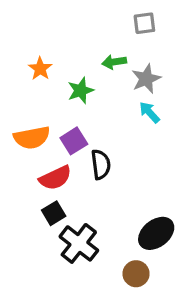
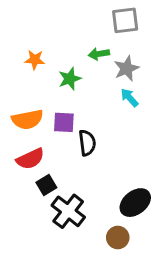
gray square: (144, 23) -> (125, 20), size x1.4
orange star: (40, 69) -> (35, 60), turned -30
purple square: (74, 141) -> (64, 122), turned 35
red semicircle: (55, 178) -> (30, 159), moved

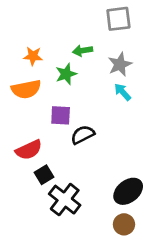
green arrow: (99, 54) -> (83, 51), moved
orange semicircle: (27, 119) -> (26, 89), moved
black semicircle: (87, 143) -> (83, 135), turned -110
brown circle: (118, 238) -> (124, 224), moved

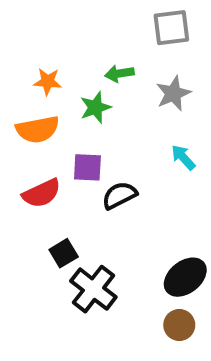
cyan arrow: (123, 92) -> (183, 157), moved
red semicircle: (29, 150) -> (42, 193), moved

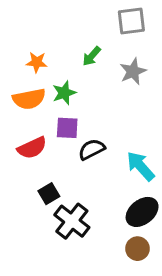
green arrow: (119, 74) -> (92, 56), turned -40
green star: (95, 107) -> (64, 93), moved
cyan arrow: (183, 157) -> (141, 166), moved, size x1.5

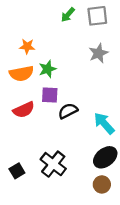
green arrow: (92, 56) -> (68, 15), moved
black square: (49, 194) -> (17, 171), moved

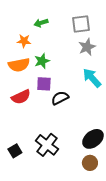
green arrow: (68, 15) -> (41, 23), moved, turned 32
gray square: (97, 16) -> (81, 24), moved
cyan arrow: (104, 123) -> (92, 78), moved

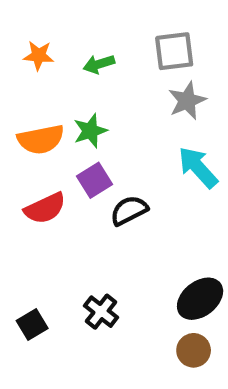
green arrow: (41, 23) -> (99, 64), moved
orange star: (24, 41) -> (39, 55), moved
purple square: (44, 84) -> (95, 180), turned -35
black cross: (47, 145) -> (101, 312), size x0.7

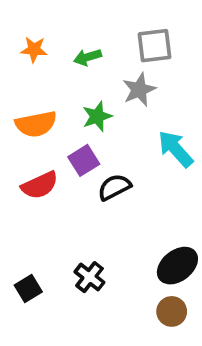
gray star: (187, 101) -> (139, 90), moved
green star: (90, 131) -> (97, 116), moved

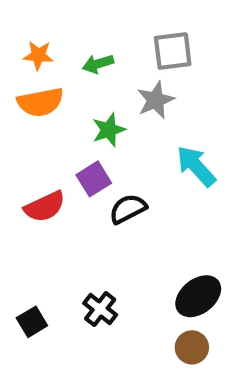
orange semicircle: (36, 124) -> (40, 102), moved

